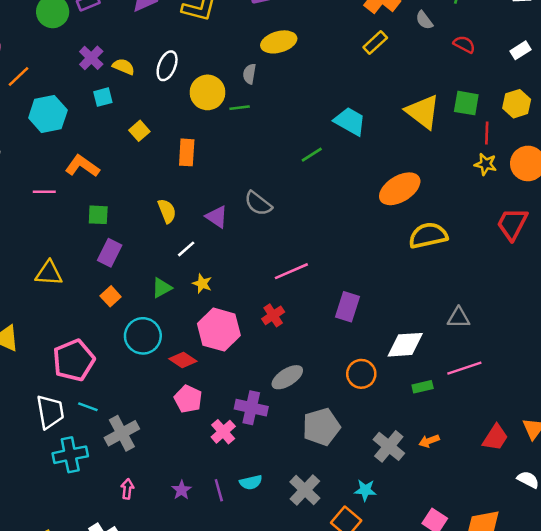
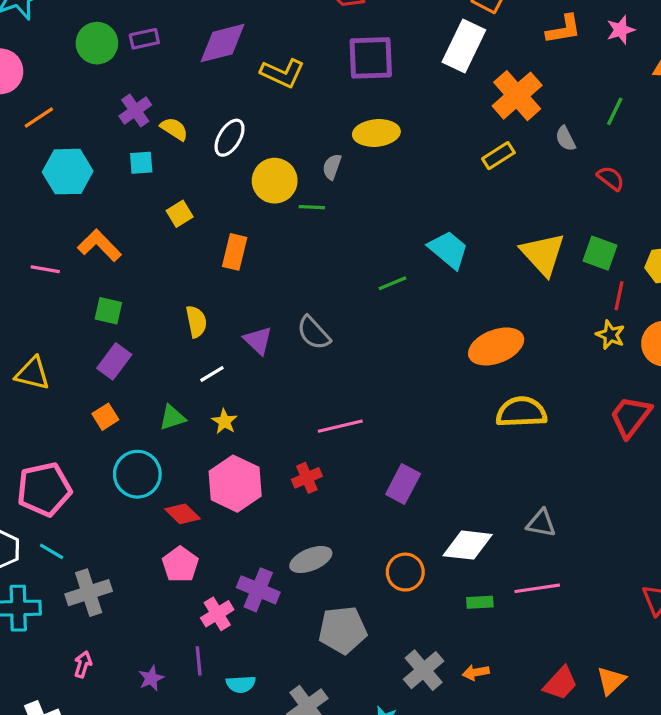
purple line: (219, 490) -> (199, 661), moved

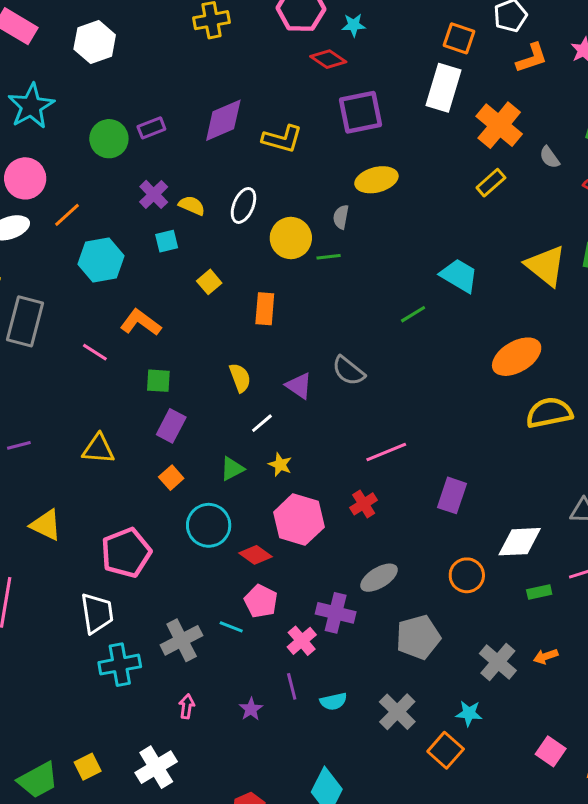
pink line: (45, 269) -> (95, 352), turned 32
cyan line: (52, 551) -> (231, 627), moved

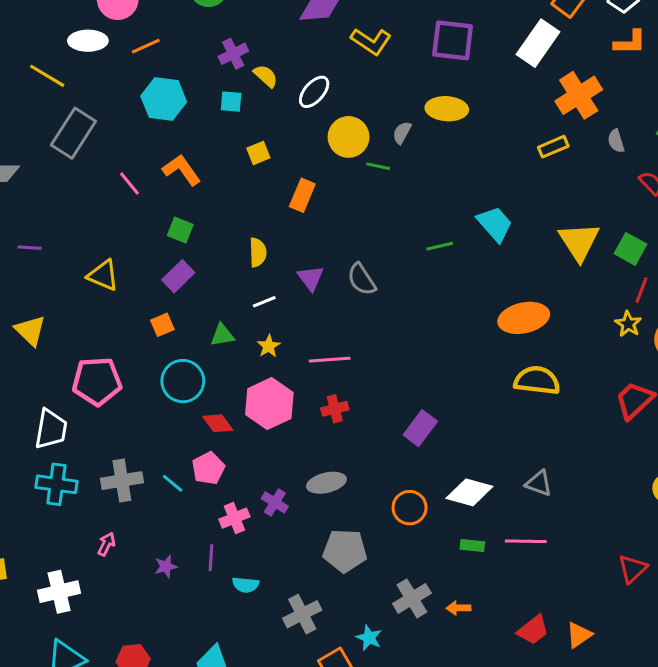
pink line: (386, 452) -> (330, 360), moved
purple cross: (336, 613) -> (275, 502), size x0.7

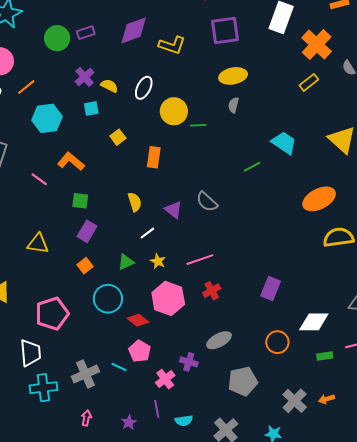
gray semicircle: (402, 133) -> (234, 105), moved

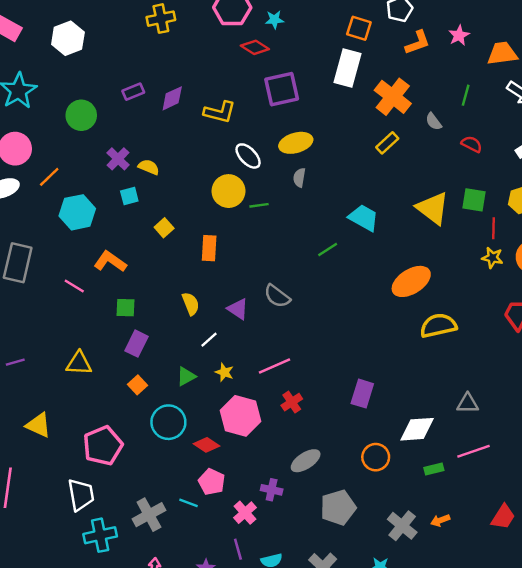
purple diamond: (134, 30) -> (172, 98), size x0.7
purple rectangle: (86, 33) -> (133, 92), moved
white ellipse: (144, 88) -> (248, 156), moved, turned -65

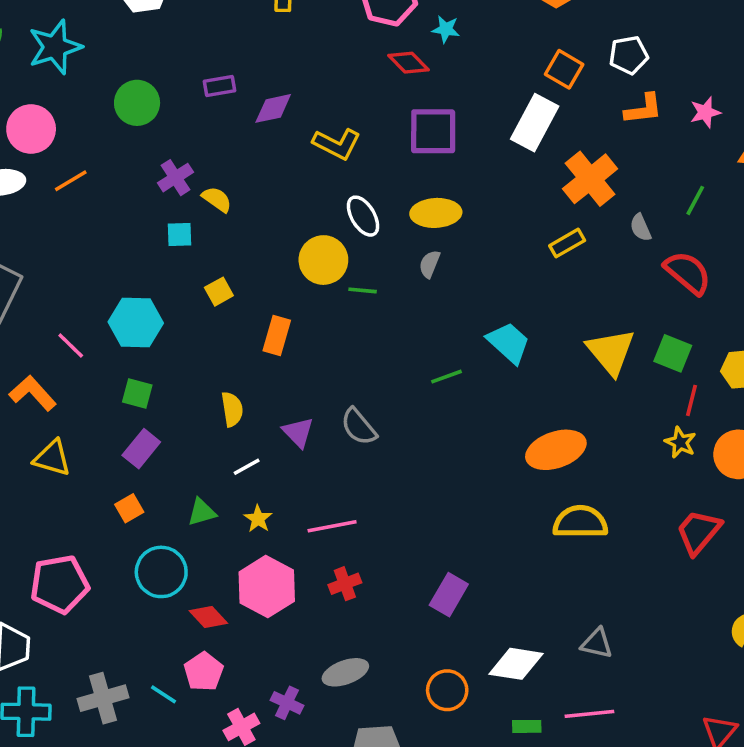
red semicircle: (472, 144) -> (688, 273), size x1.6
cyan hexagon: (77, 212) -> (136, 323), moved
orange L-shape: (110, 261) -> (33, 393), moved

